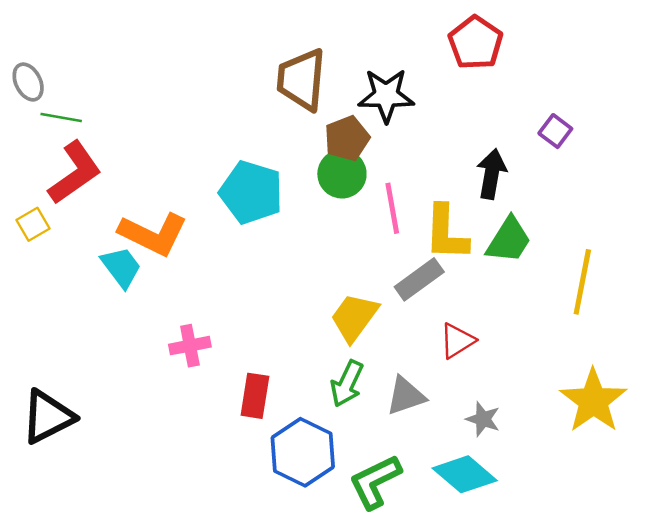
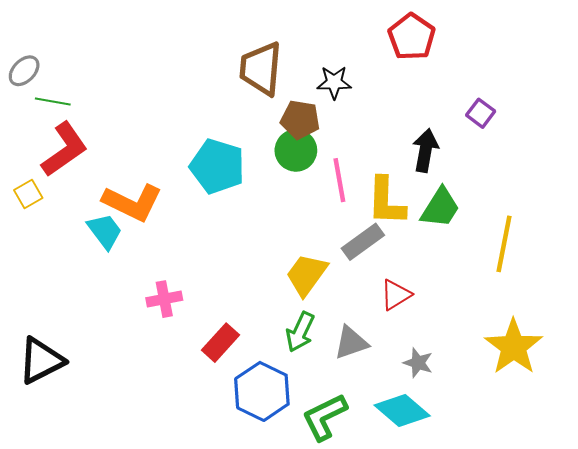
gray ellipse: (28, 82) -> (24, 71), turned 72
black star: (386, 95) -> (334, 82), size x0.7
brown pentagon: (347, 138) -> (300, 120), turned 30
red rectangle: (255, 396) -> (221, 343), turned 33

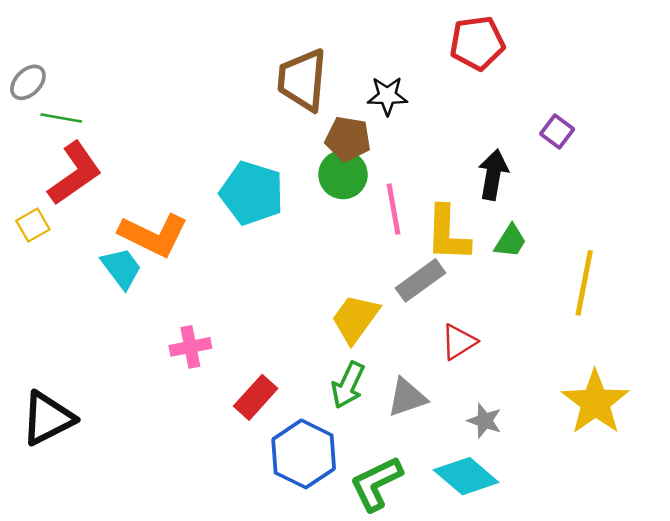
red pentagon: (412, 37) -> (477, 43), turned 30
green trapezoid: (440, 208) -> (510, 241), size x0.7

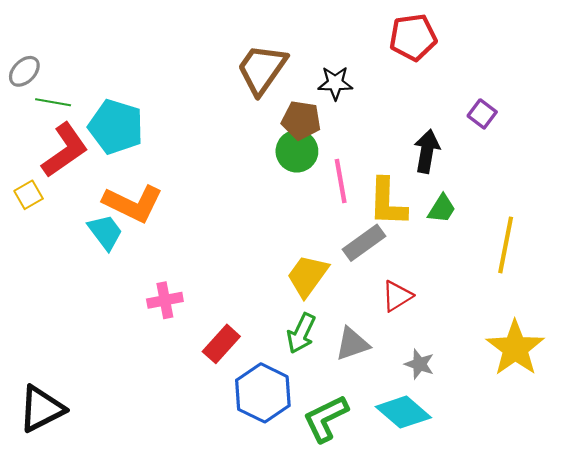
brown trapezoid: (302, 80) -> (262, 69), turned 30
cyan pentagon: (252, 193) -> (116, 127), moved
black triangle: (48, 418) -> (41, 409), moved

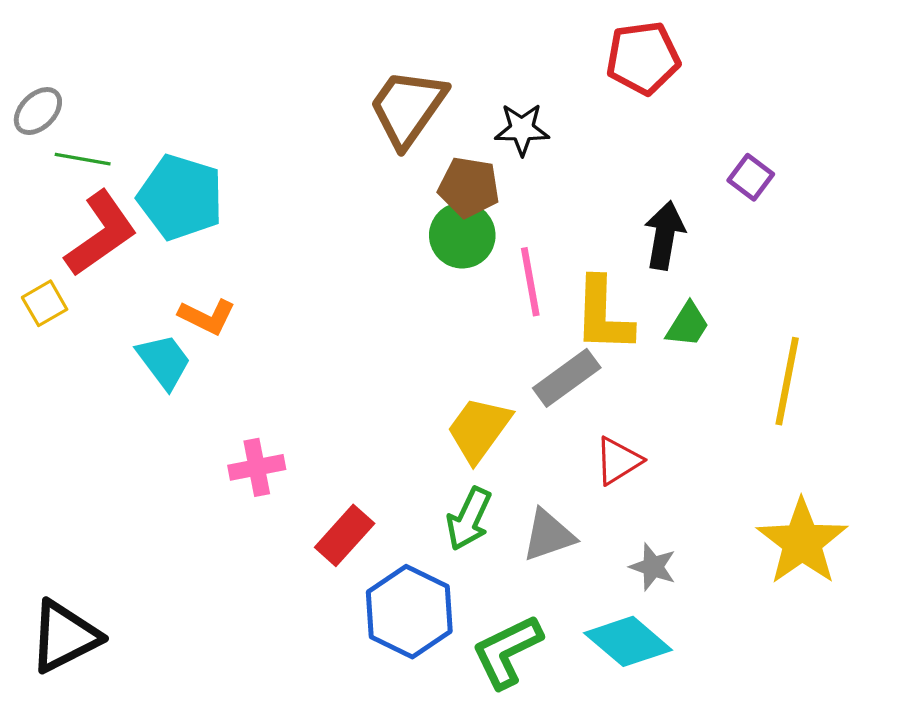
orange L-shape: (133, 203) -> (207, 317), size x0.6

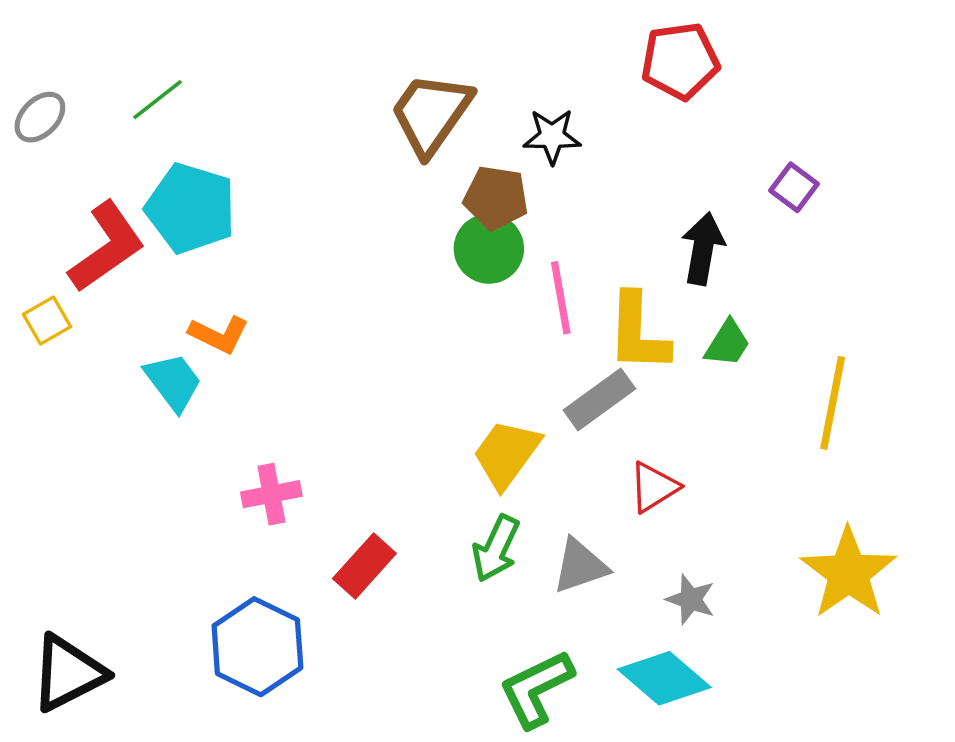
green line: (83, 159) -> (157, 100), moved, turned -48
blue hexagon: (409, 612) -> (257, 647), moved

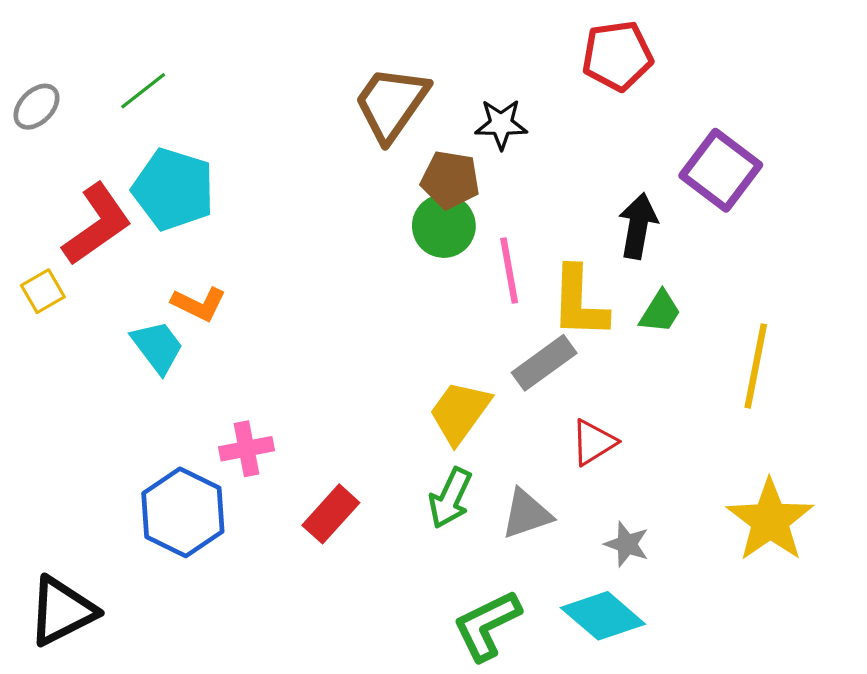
purple square: (794, 187) -> (721, 170), size x1.8
blue hexagon: (257, 647) -> (183, 512), moved

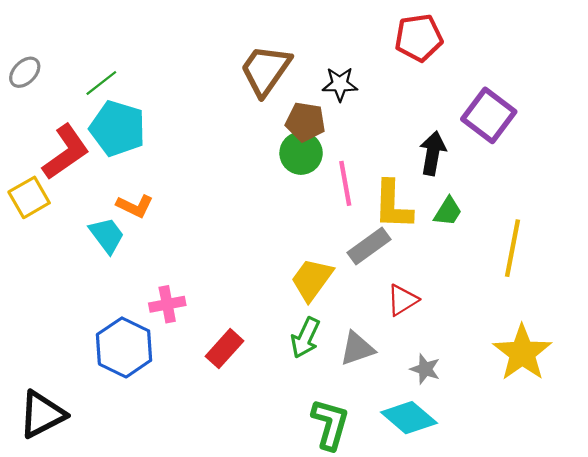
green line: (143, 91) -> (101, 83), moved
yellow square: (43, 291) -> (29, 197), size x1.4
green L-shape: (487, 625) -> (330, 424), turned 132

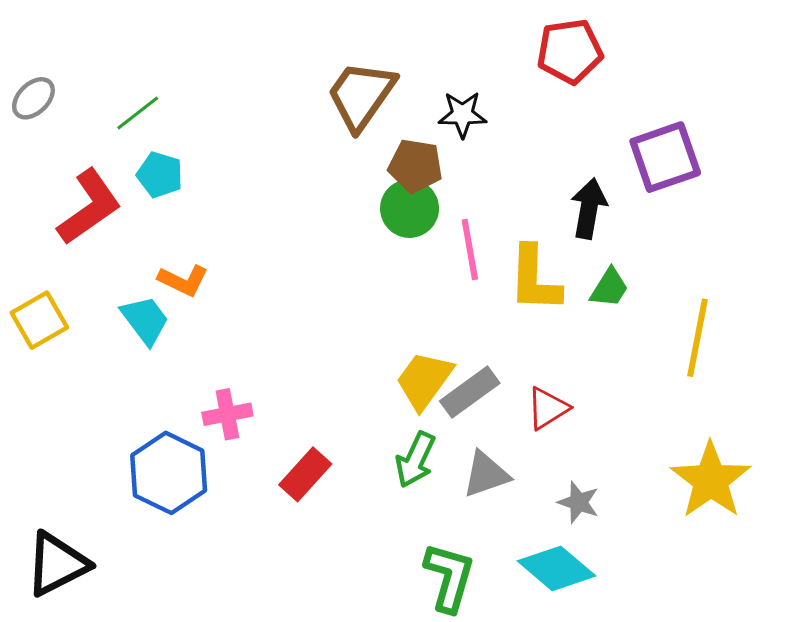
purple square: (489, 115) -> (665, 157), turned 34
cyan pentagon: (118, 128) -> (160, 175), size x0.6
yellow square: (29, 197) -> (39, 320), moved
gray rectangle: (369, 246) -> (470, 392), moved

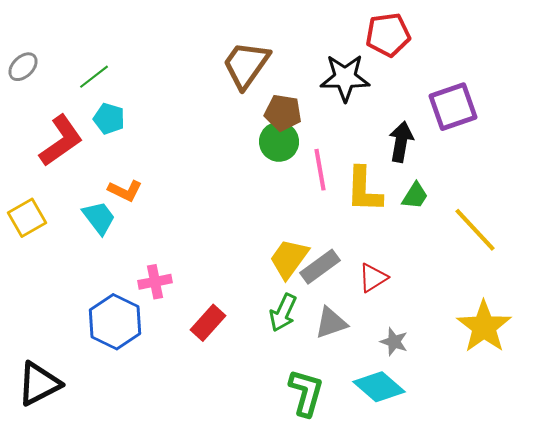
black star: (462, 114) -> (345, 78), moved, size x1.5
yellow line: (697, 338) -> (475, 230), turned -54

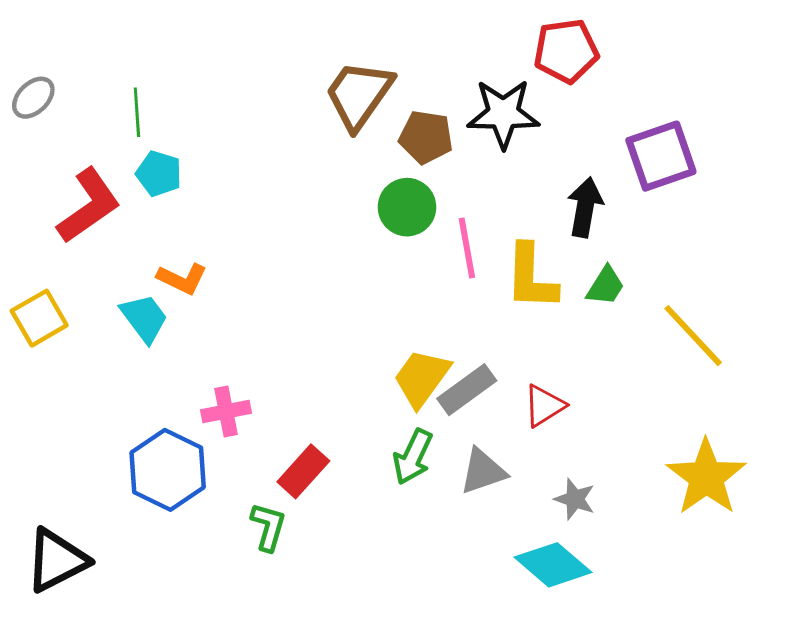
green line: (94, 77) -> (137, 112), turned -56
brown pentagon: (283, 113) -> (426, 137), moved
green L-shape: (306, 393) -> (268, 527), moved, size x0.7

